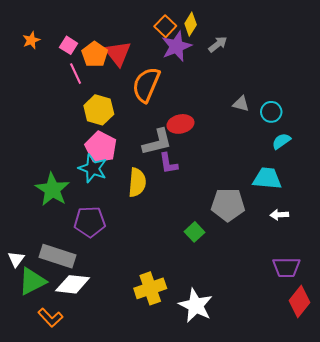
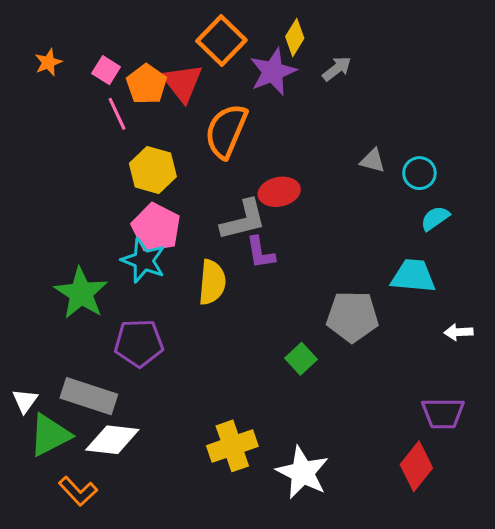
orange square: (165, 26) -> (221, 41), moved, size x1.4
white arrow: (279, 215) -> (458, 332), moved
red diamond: (299, 301) -> (416, 466), moved

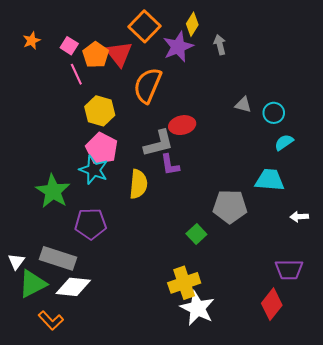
gray arrow: (337, 69) -> (220, 45), turned -66
yellow cross: (232, 446) -> (184, 283), moved

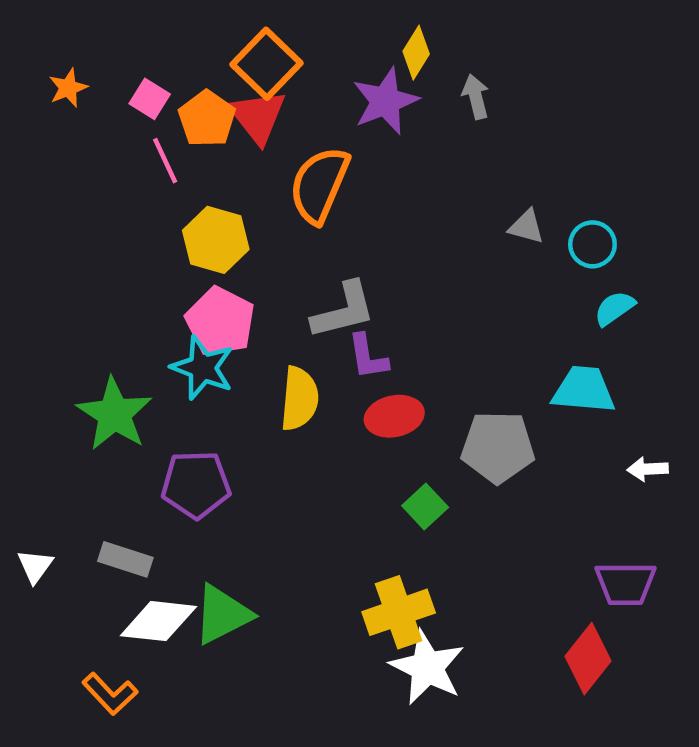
orange square: (144, 26) -> (266, 64), moved
red ellipse: (182, 125) -> (394, 416), moved
gray rectangle: (58, 258) -> (125, 559), size x0.7
green triangle: (33, 284) -> (222, 614), moved

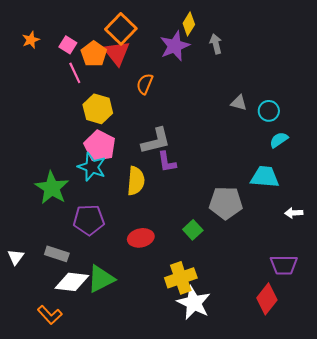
orange semicircle: (319, 185) -> (145, 84), size x0.6
red ellipse: (394, 416) -> (141, 238), moved

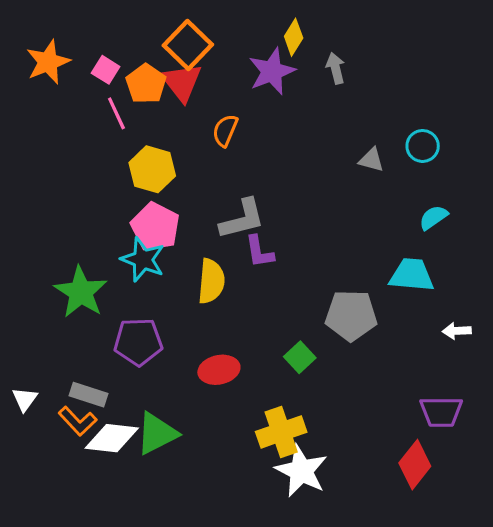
orange star: (31, 40) -> (48, 62), size x1.6
cyan circle: (269, 111) -> (423, 146), moved
orange L-shape: (50, 315) -> (78, 421), moved

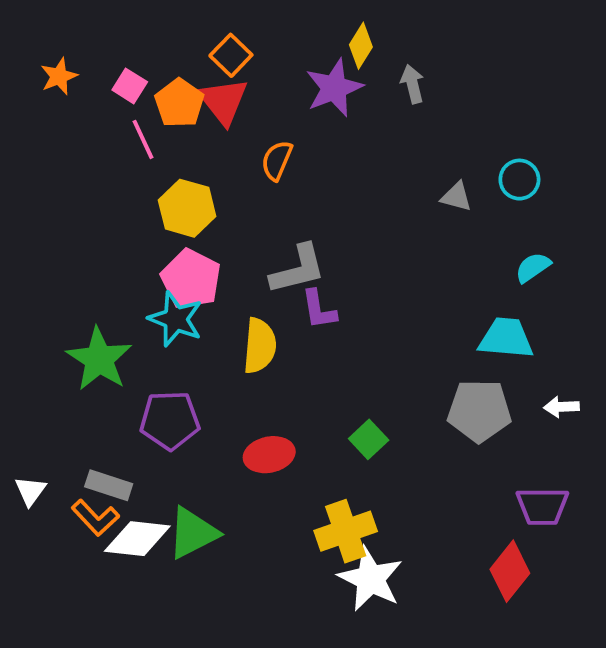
orange square: (188, 45) -> (231, 55), size x0.7
orange star: (48, 62) -> (59, 76), size x0.7
gray pentagon: (351, 315) -> (479, 411), moved

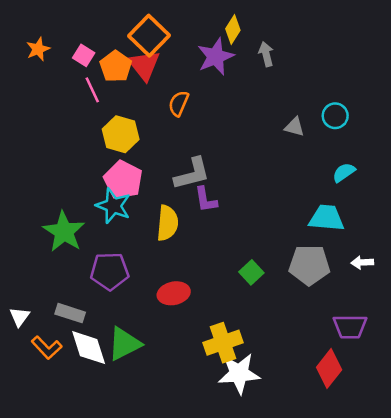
orange square: (231, 55) -> (149, 36), size x1.5
green square: (369, 439) -> (251, 272), moved
orange L-shape: (95, 518) -> (47, 348), moved
white diamond: (137, 539) -> (89, 348), turned 66
white star: (370, 579) -> (239, 373), turned -30

